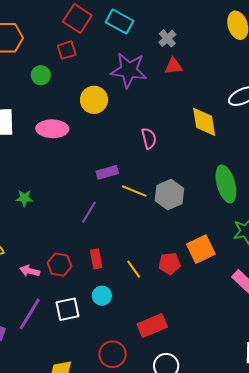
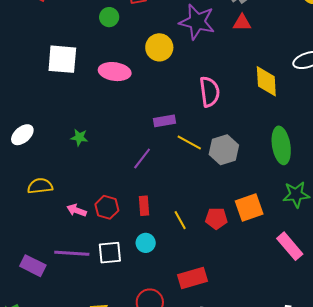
pink semicircle: (149, 138) -> (210, 92), size x1.4
purple line: (30, 314) -> (72, 253), turned 56

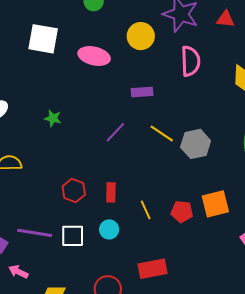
pink semicircle: (210, 92) -> (190, 61), moved
purple rectangle: (165, 121) -> (142, 92), moved
purple line: (142, 158) -> (115, 132), moved
pink arrow: (77, 210) -> (18, 272), moved

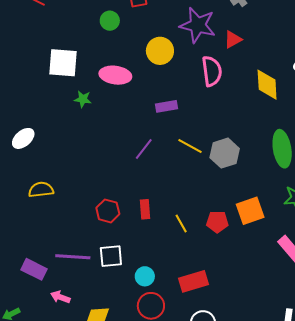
red triangle: (225, 19) -> (233, 39), moved, turned -30
green star: (53, 118) -> (83, 99), moved
cyan circle: (109, 229) -> (145, 276), moved

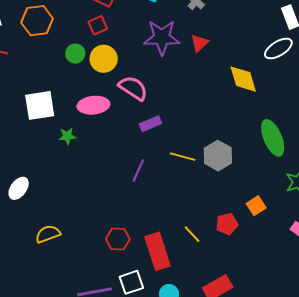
yellow circle: (160, 51) -> (104, 59), moved
pink semicircle: (212, 71) -> (133, 88), moved, turned -36
red rectangle: (145, 209) -> (157, 251), moved, size x1.8
orange square: (250, 211) -> (256, 206), size x0.7

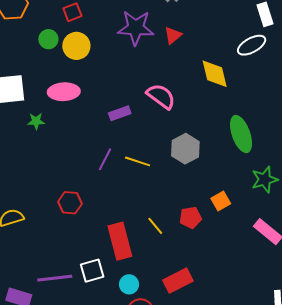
pink semicircle: (133, 88) -> (161, 96), moved
yellow line: (183, 157) -> (138, 161), moved
red hexagon: (118, 239) -> (70, 203), moved

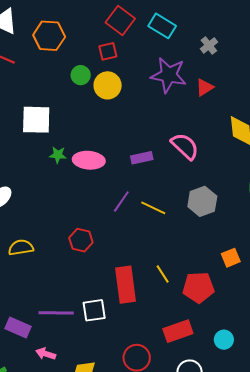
pink ellipse: (64, 92) -> (89, 160), moved
red pentagon: (191, 218) -> (198, 287), moved, size x1.4
cyan circle: (129, 284) -> (224, 340), moved

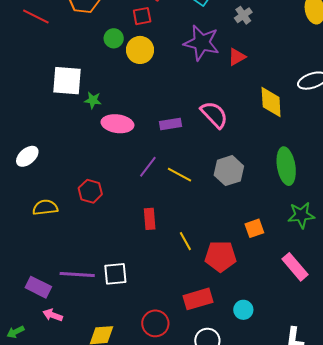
green star: (58, 155) -> (93, 100), moved
red hexagon: (81, 240) -> (90, 191), moved
red rectangle: (125, 285) -> (150, 219), moved, size x0.6
pink arrow: (46, 354) -> (53, 315), moved

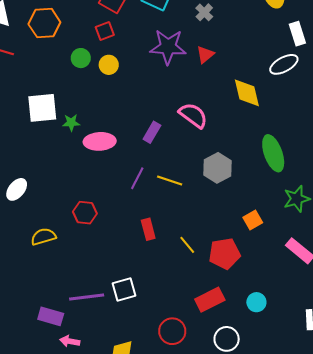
yellow circle: (140, 50) -> (109, 65), size x0.7
purple rectangle: (171, 124) -> (152, 132), turned -40

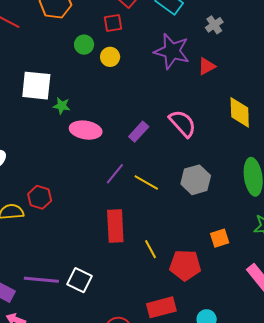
red hexagon: (85, 213) -> (40, 197), moved
red rectangle: (148, 229) -> (115, 226), size x1.5
white square: (124, 290) -> (79, 280), turned 30

